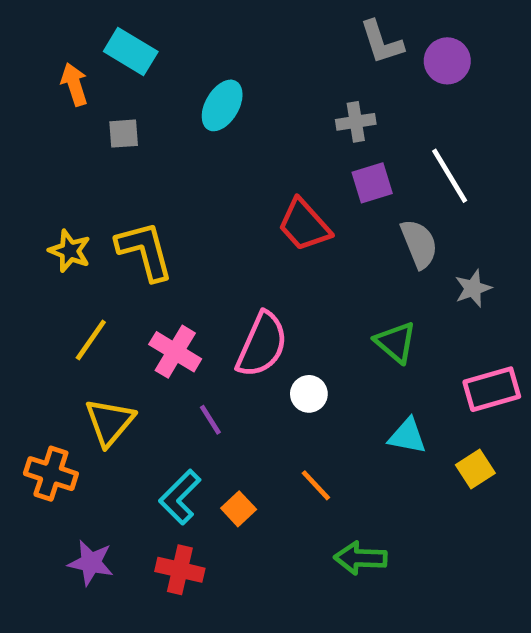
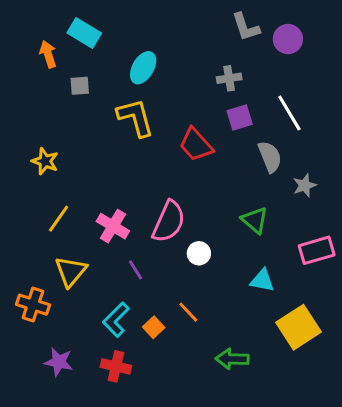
yellow L-shape: (145, 251) -> (136, 118), moved
yellow square: (475, 469) -> (298, 327), moved, size x1.8
orange line: (316, 485) -> (188, 312), moved

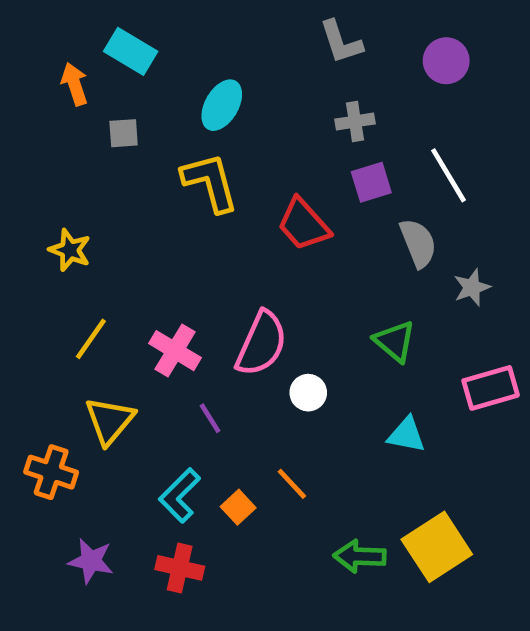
gray L-shape: (246, 27) -> (341, 42), moved
yellow square: (298, 327) -> (437, 547), moved

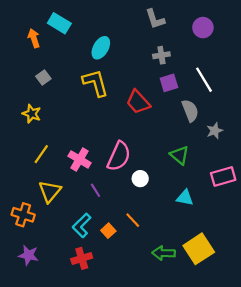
gray square: (124, 133) -> (43, 78), moved, turned -32
purple star: (91, 561) -> (28, 255), moved
red cross: (180, 568) -> (82, 258), turned -30

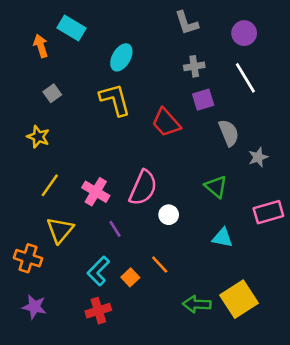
white line: (204, 80) -> (245, 78), moved

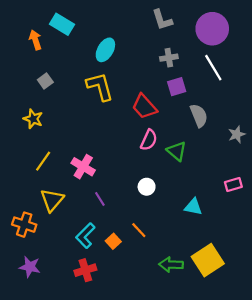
purple circle: (244, 33) -> (212, 29), size x1.5
gray star: (258, 157) -> (237, 134), moved
green triangle: (216, 187) -> (177, 151), moved
pink semicircle: (143, 188) -> (149, 140), moved, size x0.7
pink rectangle: (268, 212) -> (233, 184), size x0.7

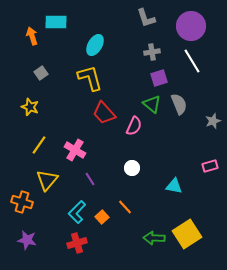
cyan rectangle: (62, 24) -> (56, 22), turned -30
red trapezoid: (144, 107) -> (104, 113), moved
green triangle: (177, 151) -> (152, 104), moved

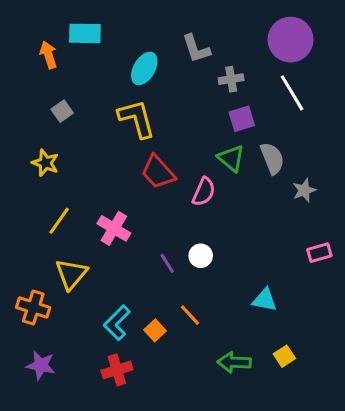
gray L-shape: (146, 18) -> (196, 49), moved
gray star: (213, 121) -> (304, 190), moved
purple line: (90, 179) -> (167, 263), moved
cyan triangle: (174, 186) -> (265, 300), moved
yellow square: (187, 234) -> (284, 356), size x0.5

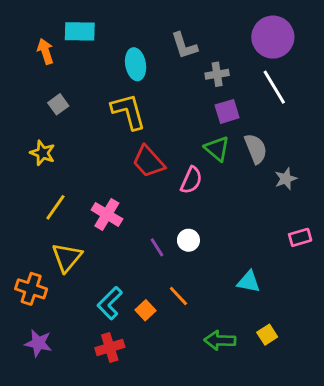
cyan ellipse: (144, 68) -> (136, 64), turned -40

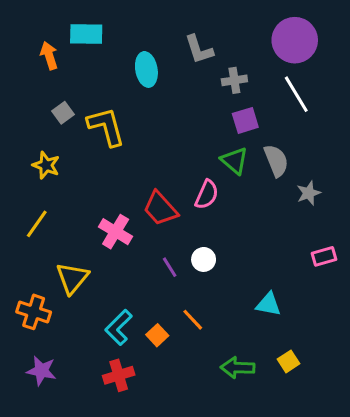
yellow L-shape: (128, 111) -> (106, 127), moved
red trapezoid: (148, 162) -> (160, 208), moved
yellow line: (55, 207) -> (37, 224), moved

